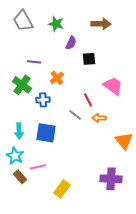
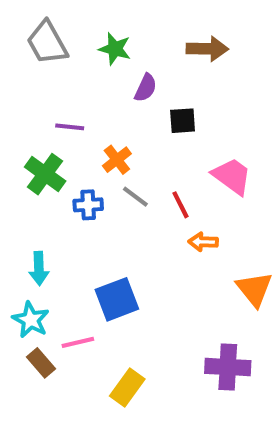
gray line: (75, 115) -> (135, 197), moved
blue square: (46, 133) -> (117, 299), moved, turned -30

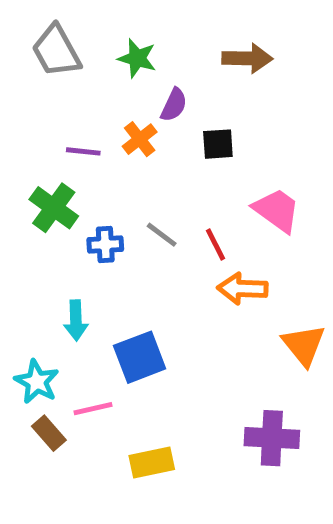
orange cross: (117, 160) -> (140, 139), moved
orange arrow: (203, 242) -> (242, 289), size x1.4
cyan arrow: (39, 268) -> (76, 320), moved
yellow rectangle: (127, 388) -> (152, 463), turned 42

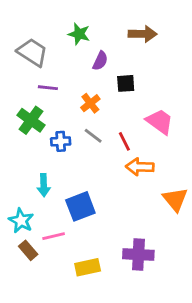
gray trapezoid: (56, 51) -> (32, 52), moved, turned 152
orange cross: (140, 139) -> (90, 103), moved
purple cross: (272, 438) -> (138, 255), moved

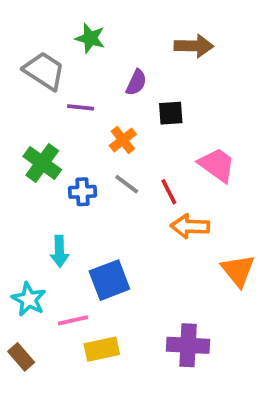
green star: (79, 34) -> (90, 38), moved
purple line: (48, 88) -> (81, 107), moved
brown rectangle: (28, 250) -> (21, 357), moved
yellow rectangle: (88, 267) -> (102, 349), moved

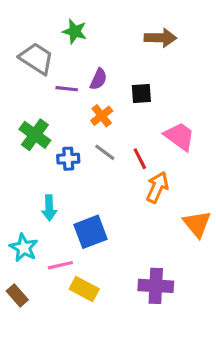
purple semicircle: (136, 82) -> (98, 79), moved
orange arrow: (190, 226) -> (157, 187), turned 112
yellow rectangle: (102, 349) -> (84, 289), turned 40

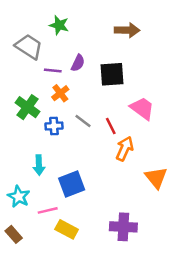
black square: (141, 93) -> (112, 74), size x1.5
orange cross: (102, 116) -> (60, 93), moved

